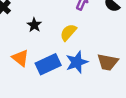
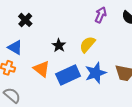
black star: (34, 25) -> (59, 45), moved

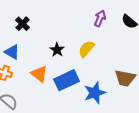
blue star: (96, 73) -> (95, 93), moved

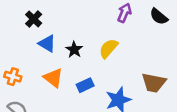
blue triangle: (12, 52) -> (47, 43), moved
blue rectangle: (66, 80) -> (85, 85), size x0.6

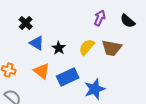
brown trapezoid: (154, 83) -> (112, 48), moved
blue rectangle: (85, 85) -> (68, 77), size x1.5

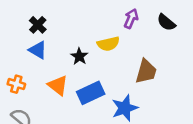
blue triangle: (37, 43) -> (38, 50), moved
yellow semicircle: (87, 47) -> (108, 44), moved, turned -144
brown trapezoid: (112, 48) -> (146, 71), moved, turned -85

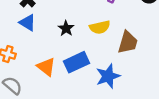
yellow semicircle: (108, 44) -> (100, 27), moved
orange triangle: (58, 85) -> (46, 67), moved

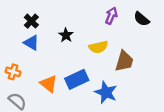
black star: (66, 28) -> (66, 35), moved
blue star: (108, 76) -> (106, 92), turned -30

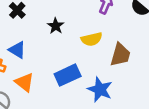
blue triangle: (31, 43) -> (17, 50), moved
orange triangle: (49, 84) -> (24, 82), moved

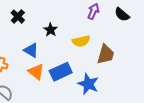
blue triangle: (17, 50) -> (31, 50), moved
orange triangle: (24, 82) -> (36, 72), moved

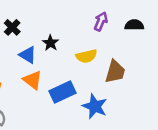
black semicircle: (122, 15) -> (134, 25), turned 140
blue triangle: (31, 50) -> (28, 55), moved
orange triangle: (36, 72) -> (33, 80), moved

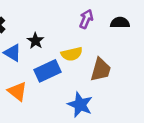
orange triangle: (33, 80) -> (17, 91), moved
blue rectangle: (62, 92) -> (48, 71), moved

